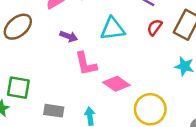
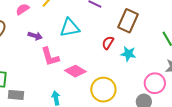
red semicircle: (155, 27) -> (108, 43), moved
gray rectangle: (54, 111) -> (16, 95), moved

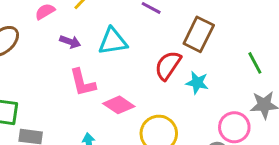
purple arrow: (35, 36) -> (70, 42), moved
red semicircle: (108, 43) -> (168, 65), size x1.5

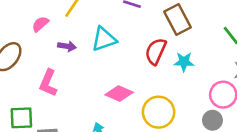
brown rectangle: (199, 34) -> (178, 20), turned -44
pink L-shape: (83, 83) -> (48, 83), moved, turned 48

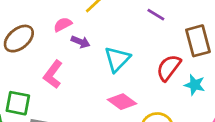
pink semicircle: (40, 24) -> (63, 24), moved
cyan triangle: (104, 39) -> (117, 59), moved, turned -40

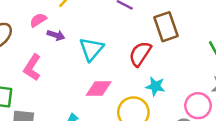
cyan star: (195, 85) -> (155, 86), moved
pink diamond: (122, 102) -> (99, 89), turned -32

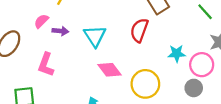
cyan star: (155, 86) -> (177, 53), moved
pink diamond: (99, 89) -> (109, 70), turned 65

